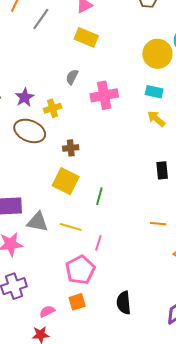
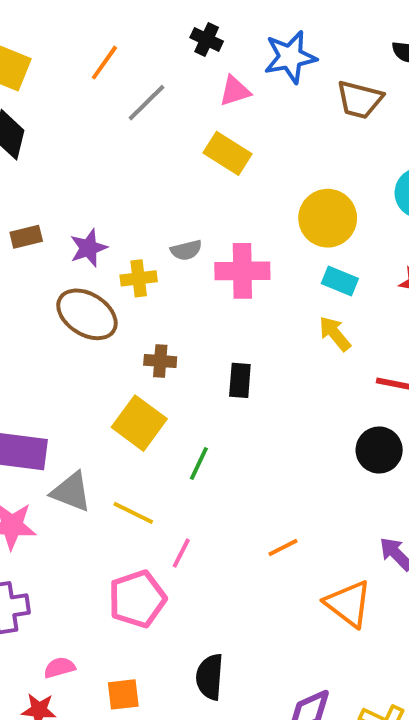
yellow circle: (157, 54) -> (328, 218), moved
gray semicircle: (72, 77) -> (186, 250), moved, turned -140
black rectangle: (162, 170) -> (240, 380), moved
orange line: (158, 224) -> (283, 548), moved, turned -42
orange square: (77, 302) -> (123, 694), moved

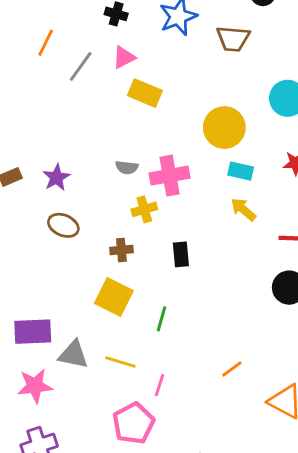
pink triangle: (235, 91) -> (124, 57), moved
gray semicircle: (186, 250) -> (127, 167), turned 30
yellow cross: (139, 278) -> (144, 209), moved
brown ellipse: (87, 314) -> (63, 225), size x0.7

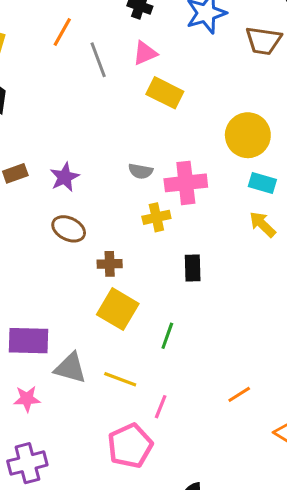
gray line: (81, 66) -> (98, 60), turned -60
brown cross: (121, 250) -> (110, 264), moved
pink star: (35, 386) -> (27, 399), size x0.7

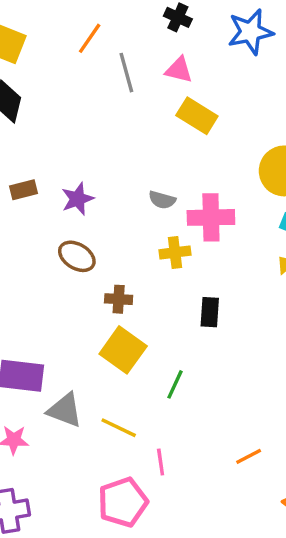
pink triangle: (145, 53) -> (179, 70), turned 32
pink line: (161, 407) -> (161, 462), turned -35

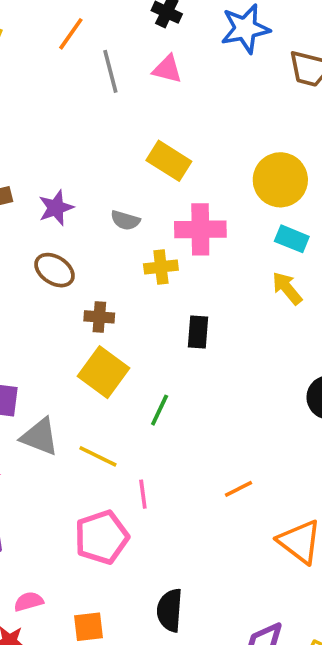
yellow rectangle: (197, 116) -> (169, 161), moved
gray semicircle: (162, 200) -> (125, 220), moved

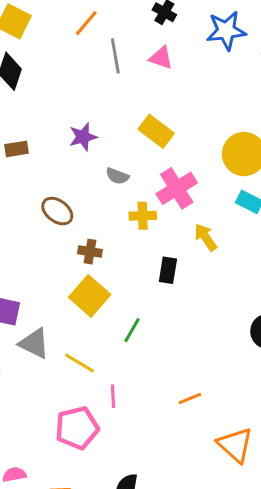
purple star: (56, 208) -> (83, 137), moved
pink cross: (200, 229) -> (177, 188), turned -36
yellow arrow: (287, 288) -> (206, 237), moved

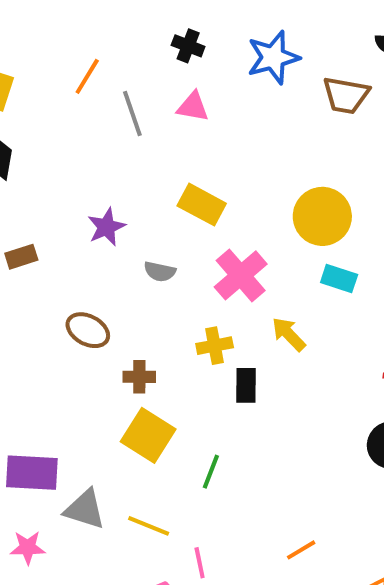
yellow cross: (143, 216) -> (215, 346), moved

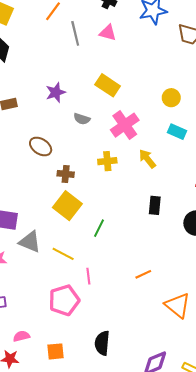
yellow circle: (322, 216) -> (171, 98), size x0.6
black rectangle: (246, 385) -> (155, 205), moved

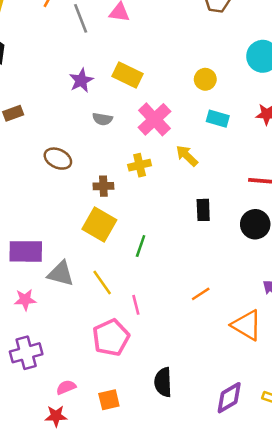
purple star: (56, 92) -> (81, 80), moved
brown cross: (66, 174) -> (103, 186), moved
yellow line: (63, 254) -> (102, 283), turned 35

